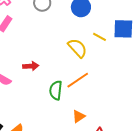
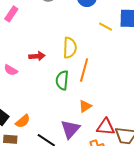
yellow semicircle: (77, 48) -> (70, 48), moved, turned 45
orange line: (78, 80) -> (84, 70), turned -40

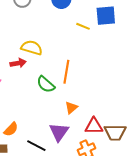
yellow semicircle: (70, 48) -> (32, 48), moved, turned -70
green semicircle: (62, 80) -> (46, 84), turned -48

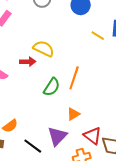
green semicircle: (46, 84) -> (52, 87), turned -108
red triangle: (94, 126) -> (93, 136), turned 30

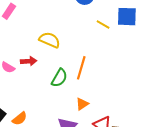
red arrow: (28, 62) -> (29, 61), moved

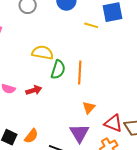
red arrow: (29, 61) -> (34, 90), moved
green semicircle: (59, 78) -> (58, 69), moved

